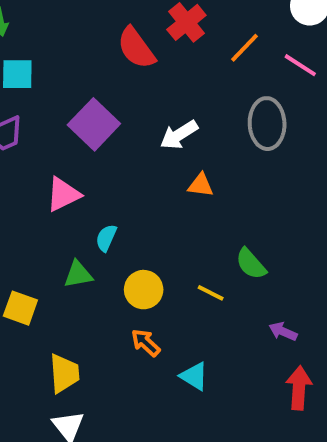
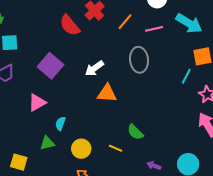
pink line: (300, 65) -> (154, 29), turned -42
orange triangle: (201, 185) -> (107, 93), size x1.5

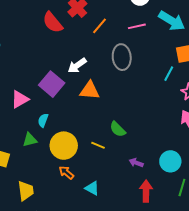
orange line: (125, 22) -> (99, 26), moved
purple square: (51, 66) -> (52, 84), moved
yellow circle: (81, 149) -> (64, 146), size x1.4

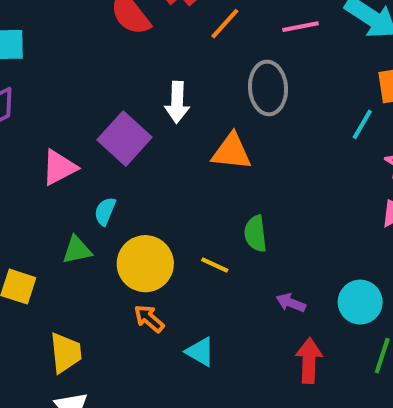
white arrow: (77, 65) -> (177, 102), turned -54
orange triangle: (90, 90) -> (232, 152), moved
green semicircle: (118, 129) -> (255, 234), turned 36

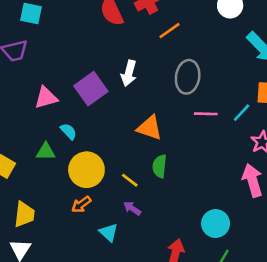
pink line: (301, 27) -> (206, 114), moved
orange triangle: (232, 152) -> (150, 128), moved
cyan semicircle: (105, 211) -> (69, 131), turned 102
purple arrow: (291, 303) -> (132, 208), moved
orange arrow: (149, 318) -> (81, 205), turned -90

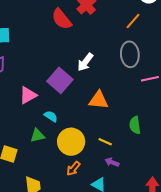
orange line: (170, 31) -> (133, 21), moved
white arrow: (129, 73) -> (85, 62), turned 36
orange triangle: (150, 128) -> (99, 100), moved
green semicircle: (160, 166) -> (135, 125), moved

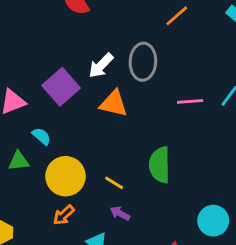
gray ellipse: (130, 54) -> (143, 62), moved
orange triangle: (99, 100) -> (114, 104), moved
green semicircle: (135, 125) -> (160, 165), size x1.4

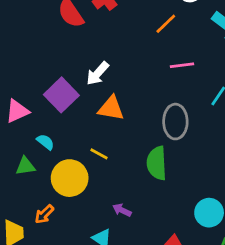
gray ellipse: (143, 62) -> (175, 122), moved
pink line: (190, 101) -> (182, 65), moved
yellow line: (114, 183) -> (99, 154), moved
orange arrow: (64, 215) -> (44, 214), moved

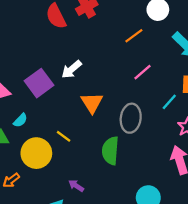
pink line: (182, 65) -> (143, 72), turned -42
orange triangle: (111, 108) -> (92, 103), moved, turned 40
cyan semicircle: (45, 142) -> (20, 120), turned 88

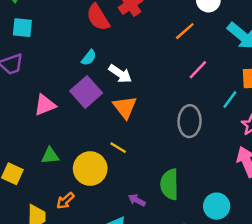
white arrow: (71, 69) -> (120, 74), turned -100
orange triangle: (92, 103) -> (125, 107), moved
cyan semicircle: (20, 120) -> (89, 58), moved
green semicircle: (110, 151) -> (170, 184), moved

